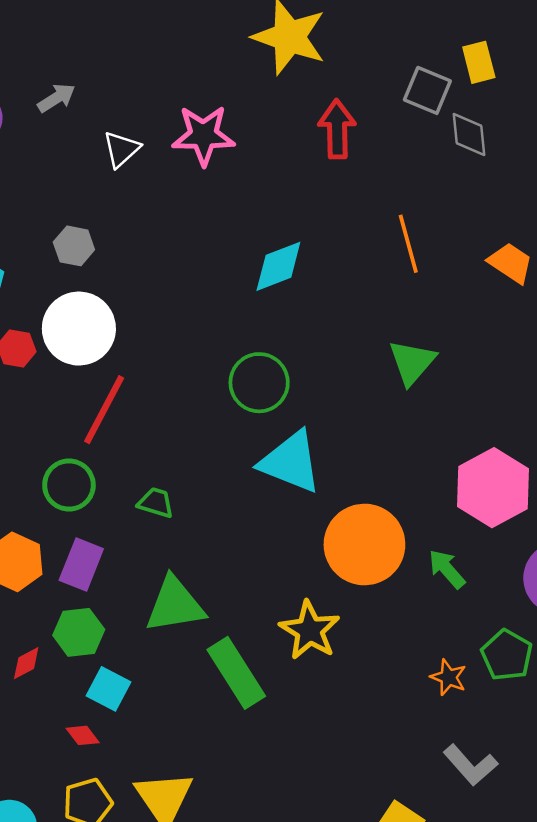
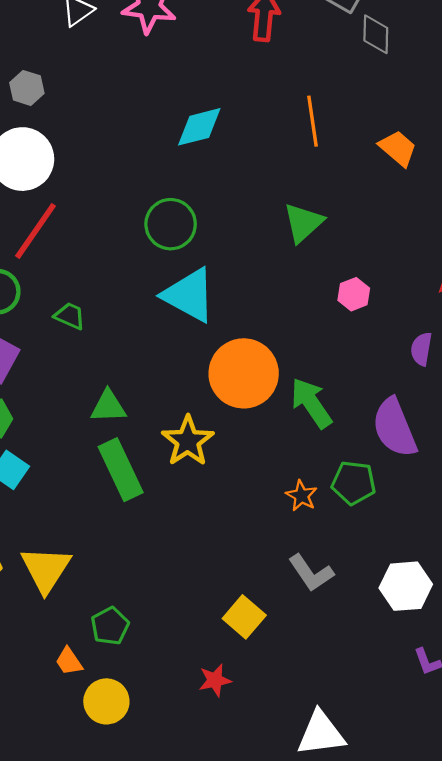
pink hexagon: (493, 488) -> (354, 294), moved, size x0.5
green arrow: (447, 569) -> (311, 403), size x1.4
green triangle: (175, 605) -> (108, 407), moved, size x0.7
green pentagon: (507, 655) -> (354, 483), turned -30

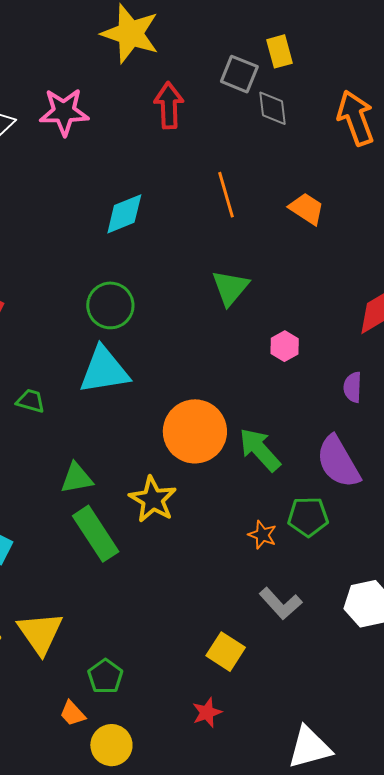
cyan triangle: (189, 295) -> (104, 370), moved, turned -30

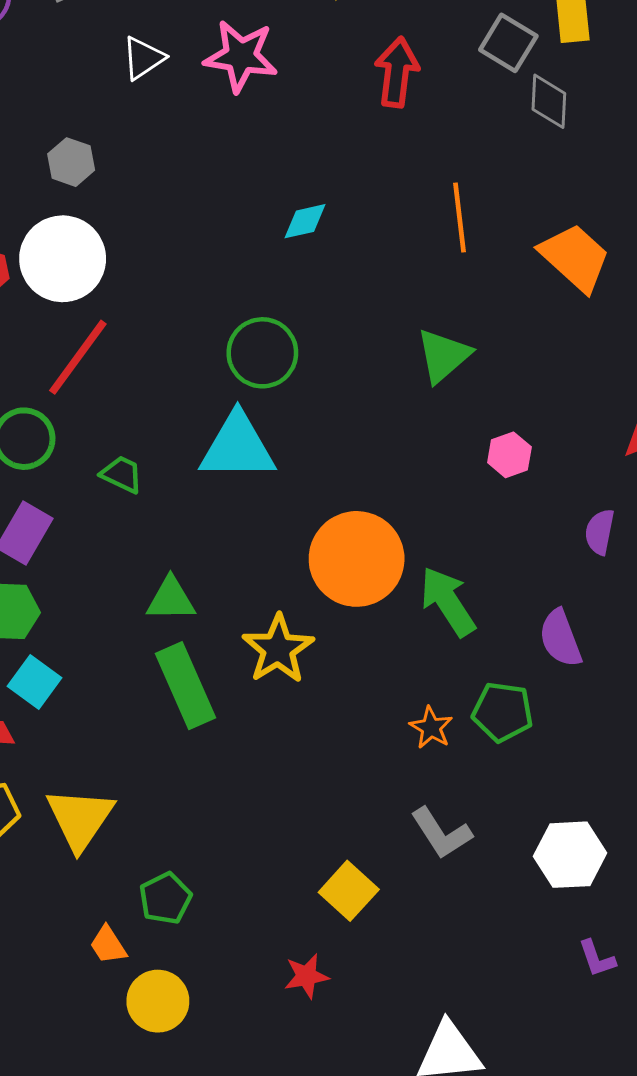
orange trapezoid: (307, 209) -> (575, 257), size x1.4
cyan diamond: (124, 214) -> (305, 221), size x0.7
purple semicircle: (338, 462) -> (560, 638), size x0.7

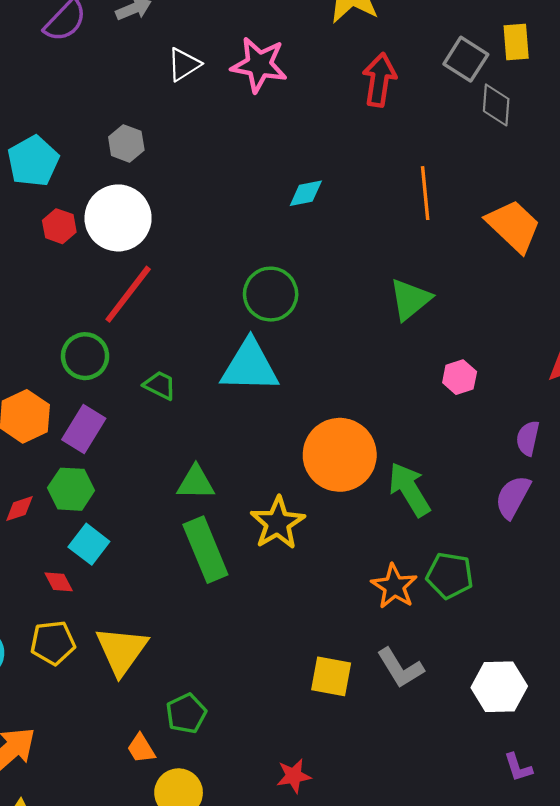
purple semicircle: (560, 638) -> (513, 497), moved, turned 48
orange star: (431, 728) -> (394, 586), size x1.4
yellow square: (349, 891) -> (331, 676), moved, turned -33

